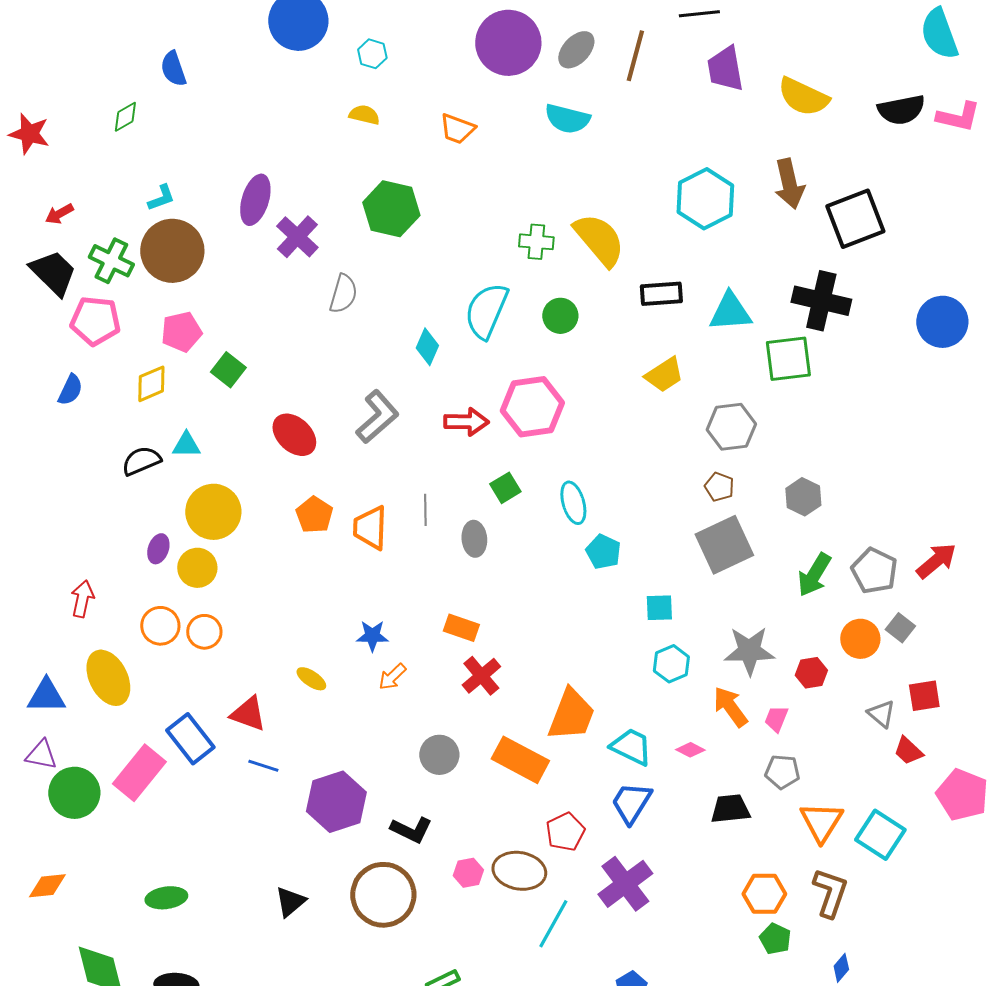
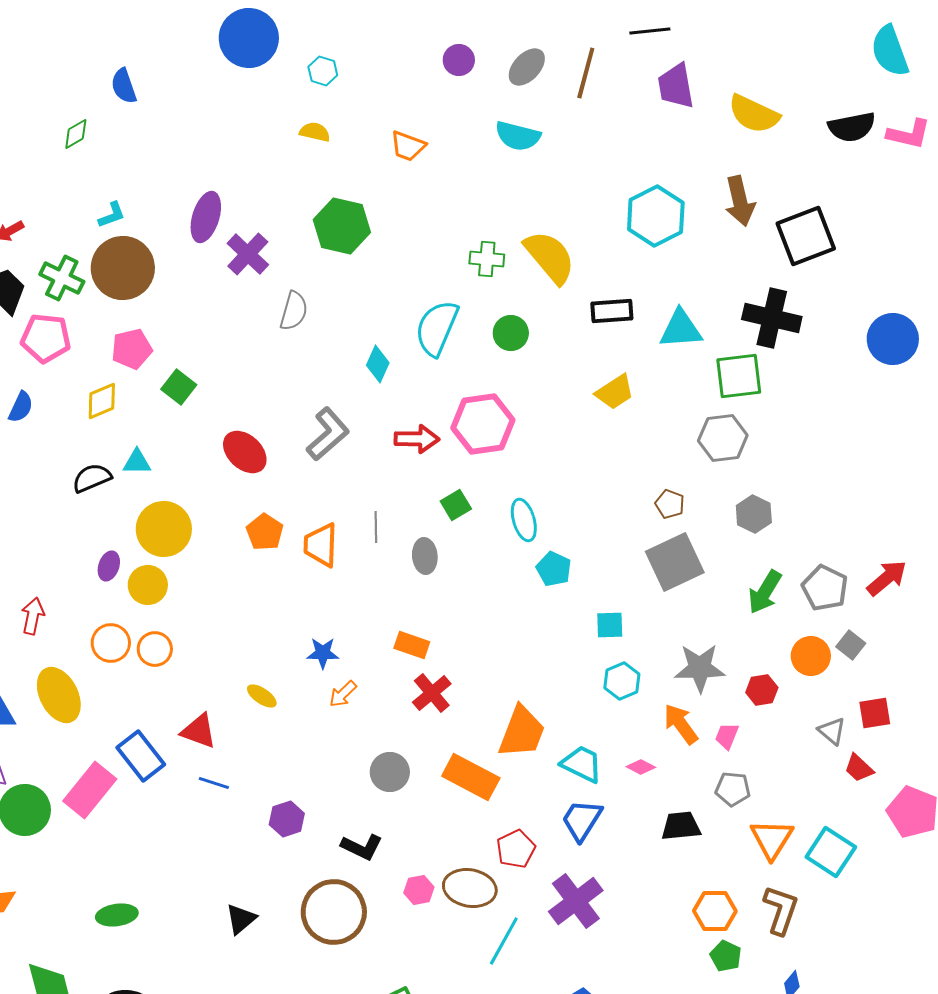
purple circle: (508, 43) -> (459, 60), size x0.5
gray hexagon: (731, 427) -> (723, 438), moved
purple hexagon: (336, 802) -> (287, 819), size x0.6

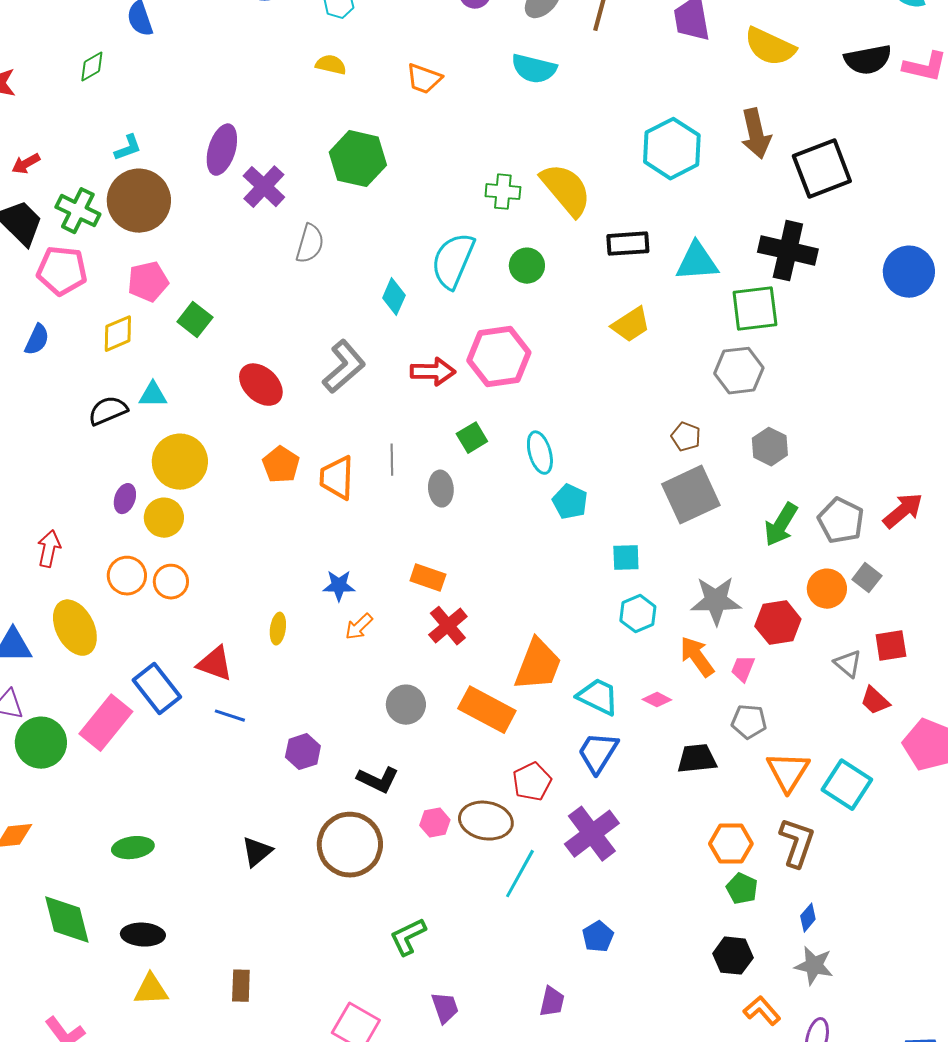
red hexagon: (762, 690) -> (778, 623), size x1.4
yellow ellipse: (262, 696) -> (278, 629), turned 64

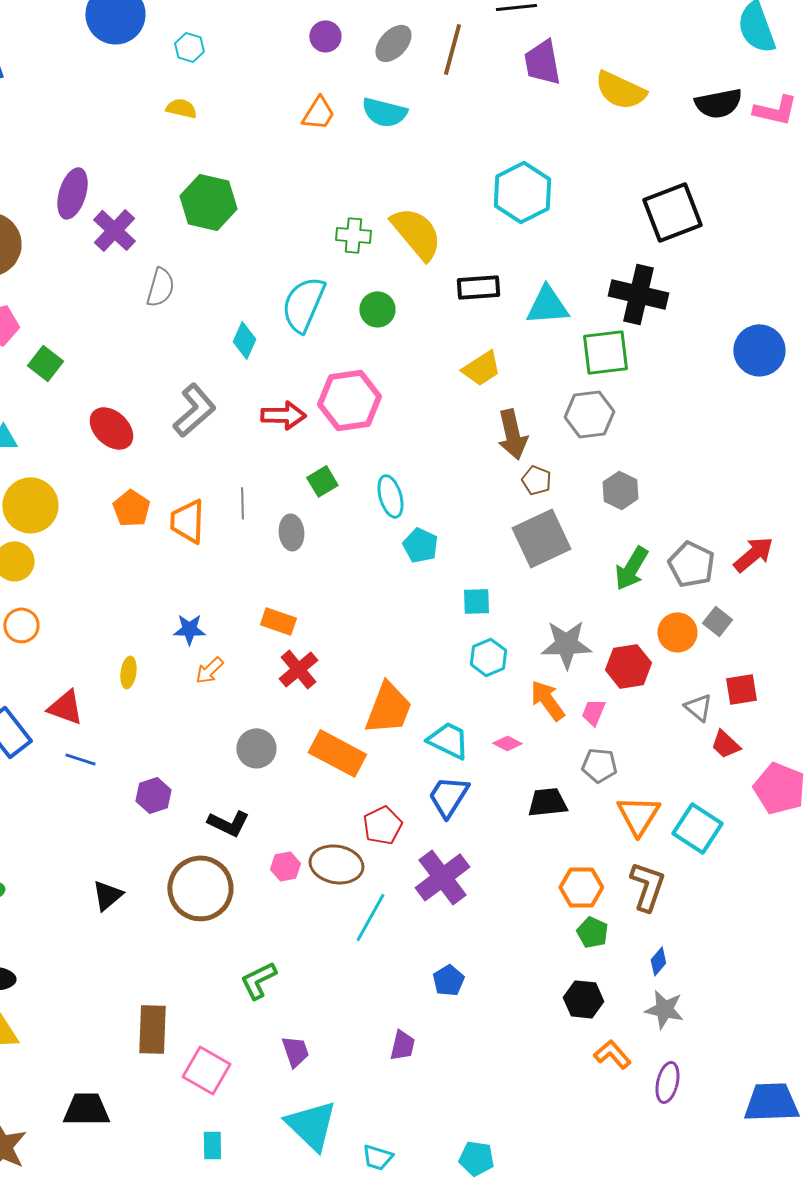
orange trapezoid: (424, 79) -> (318, 113), moved, turned -78
brown arrow: (756, 134) -> (512, 434), moved
blue circle: (909, 272) -> (759, 350), moved
brown rectangle: (241, 986) -> (152, 1029), moved, size x1.5

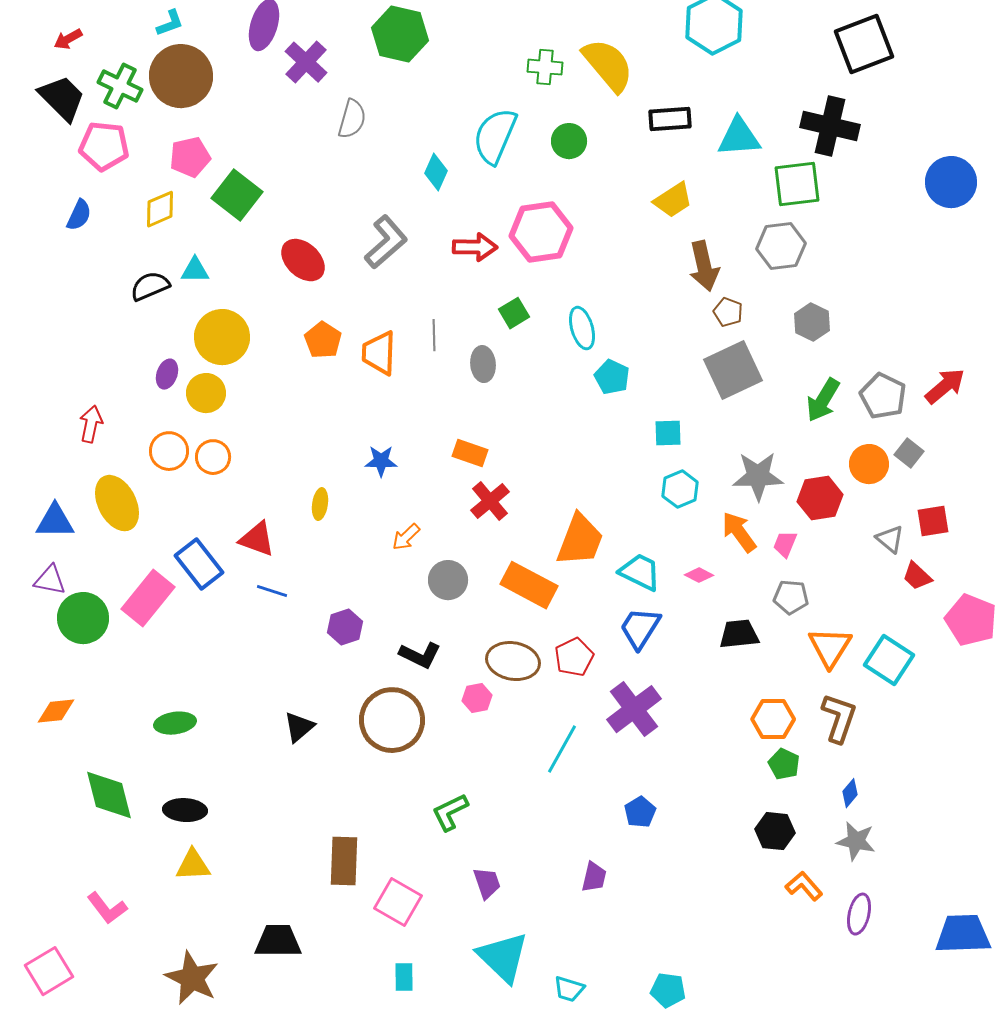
green square: (45, 363) -> (237, 195), size x1.4
orange arrow: (209, 670) -> (406, 537), moved
brown ellipse: (336, 864) -> (513, 661), moved

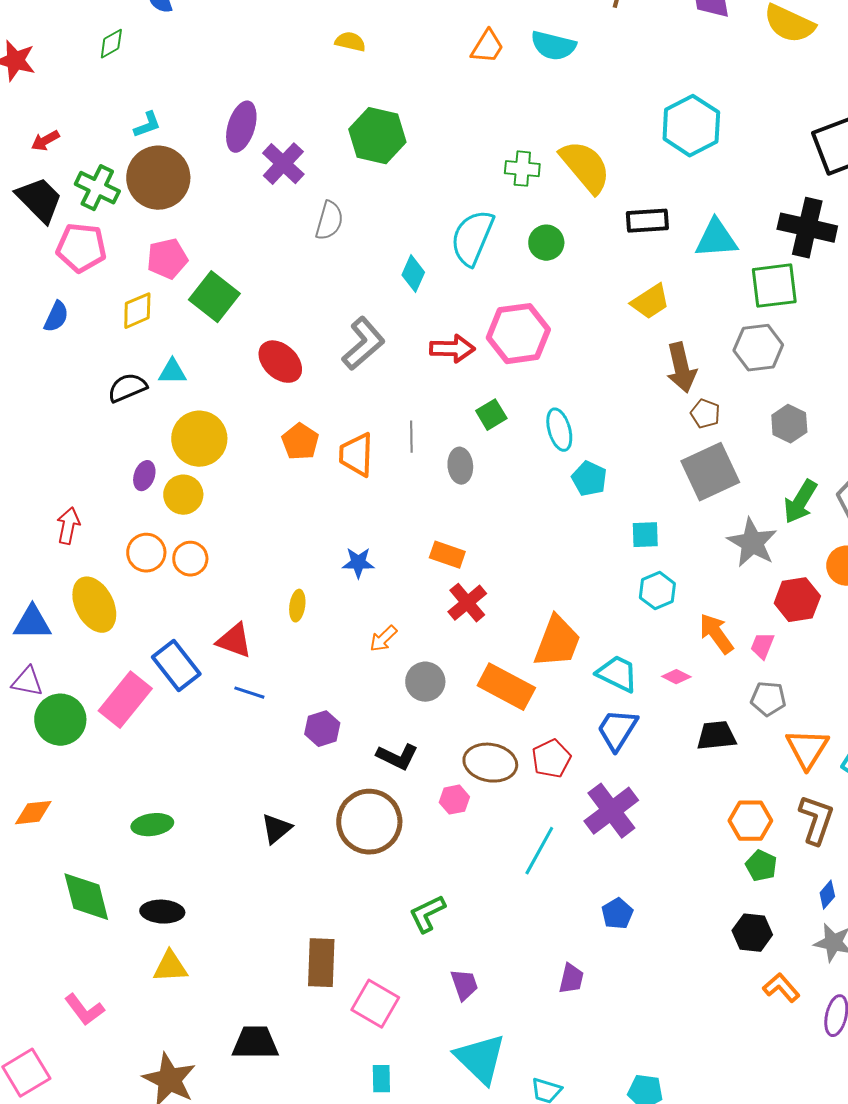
gray star: (758, 476) -> (752, 543), moved, turned 30

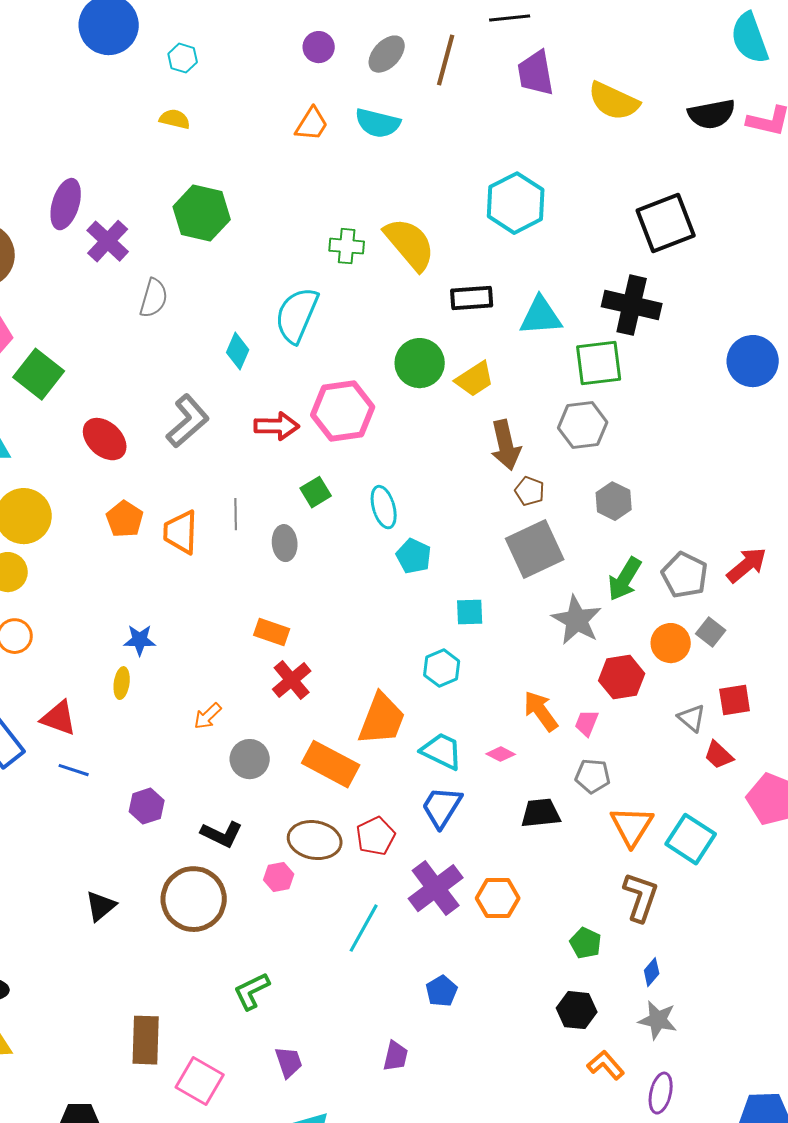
green circle: (546, 243) -> (420, 363), moved, size x1.4
blue star: (358, 563) -> (140, 640), moved
cyan hexagon: (657, 591) -> (442, 668), moved
orange hexagon: (750, 821) -> (498, 898), moved

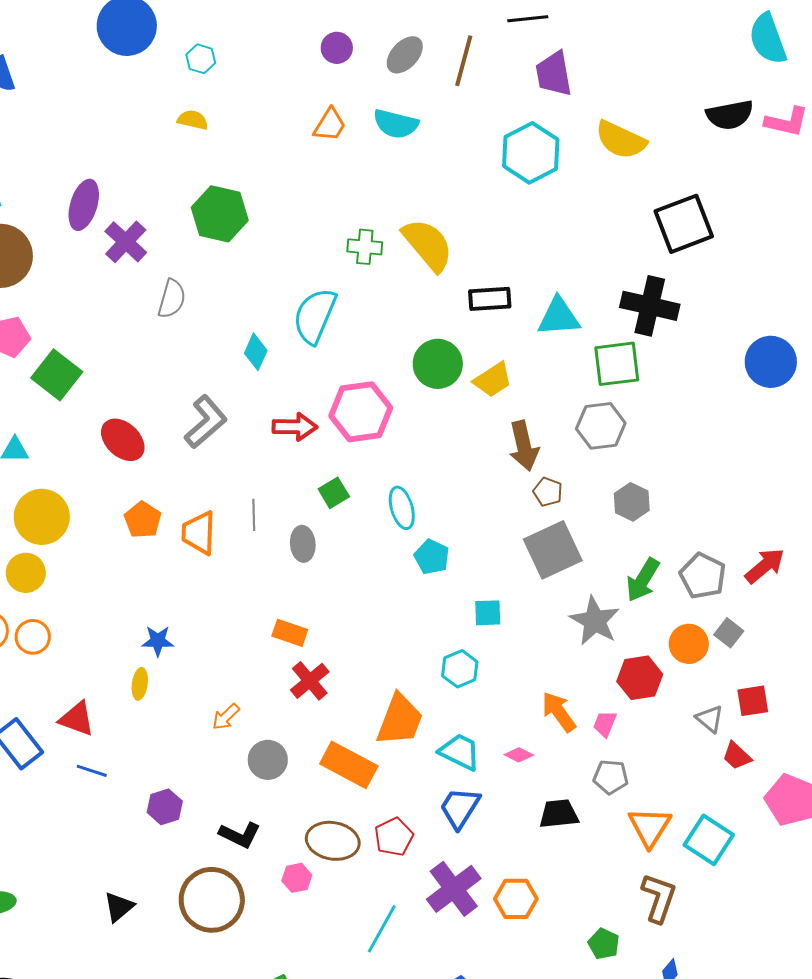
yellow semicircle: (614, 101) -> (621, 140), moved
cyan hexagon: (516, 203) -> (531, 153), moved

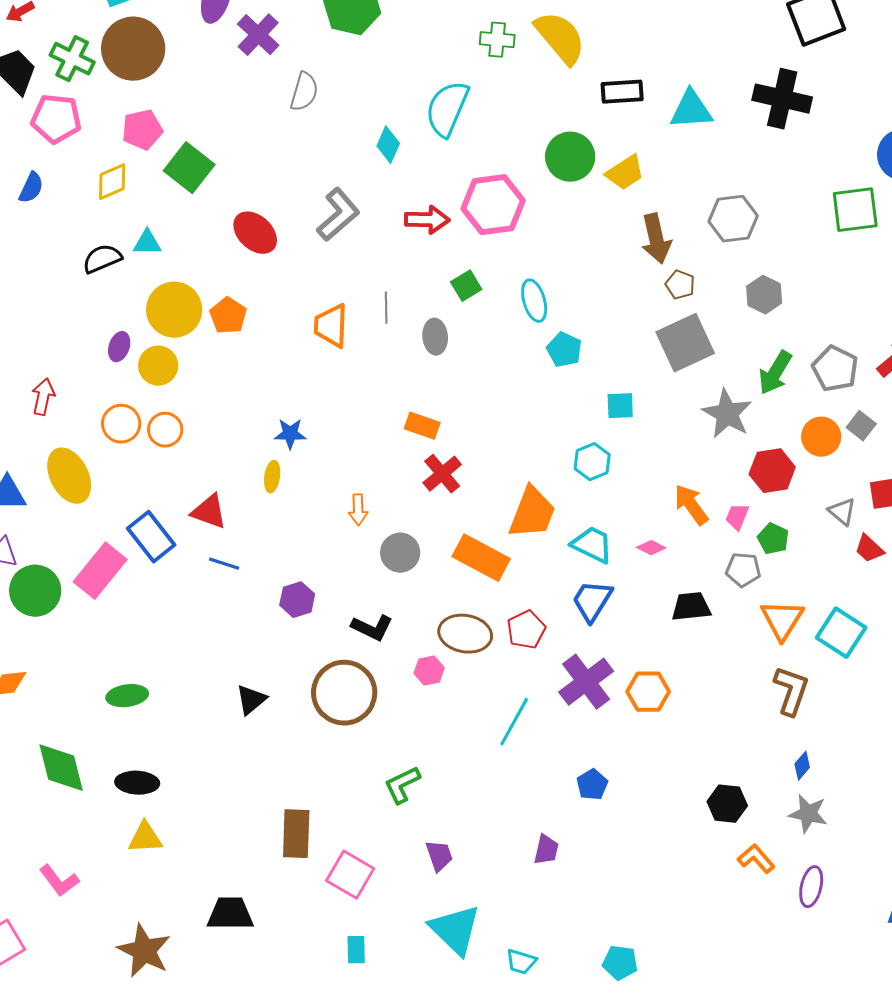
green square: (617, 364) -> (855, 210), moved
orange pentagon: (143, 520) -> (228, 316), moved
orange arrow: (226, 717) -> (358, 510), turned -48
green pentagon: (604, 944) -> (773, 539), moved

